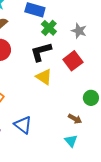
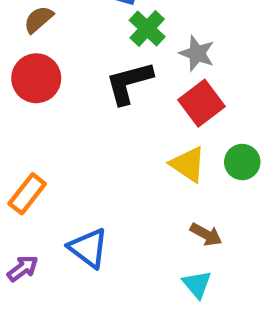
gray star: (79, 31) -> (197, 53), moved
yellow triangle: (44, 77) -> (188, 164), moved
green circle: (91, 98) -> (242, 162), moved

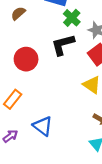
red circle: (36, 78) -> (26, 59), moved

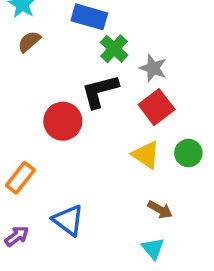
red circle: (26, 59) -> (63, 121), moved

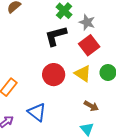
red circle: (63, 121) -> (54, 75), moved

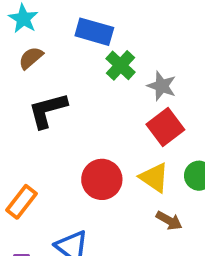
black L-shape: (56, 36) -> (48, 110), moved
brown arrow: (91, 106) -> (169, 221), moved

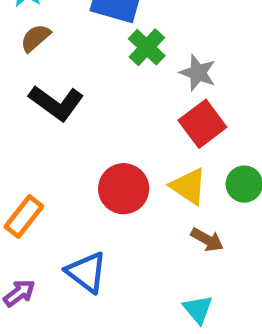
black L-shape: (48, 110) -> (56, 103), turned -129

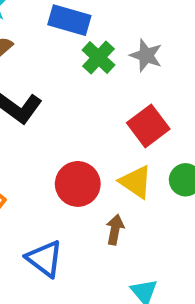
gray star: (198, 73) -> (146, 55), moved
brown arrow: (207, 240) -> (115, 230), moved, turned -108

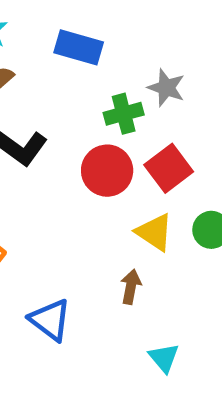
green cross: (98, 58) -> (124, 114), moved, turned 32
red circle: (78, 184) -> (107, 171), moved

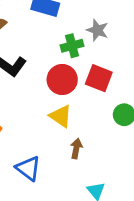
red square: (169, 168) -> (99, 78), turned -32
yellow triangle: (154, 232) -> (61, 116), moved

